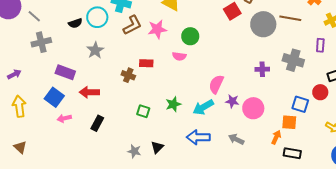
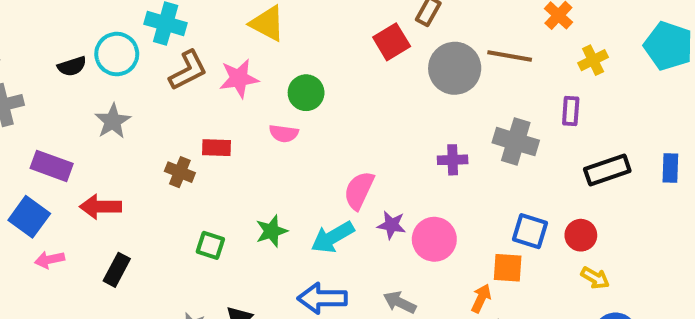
red circle: (320, 92) -> (581, 235), moved

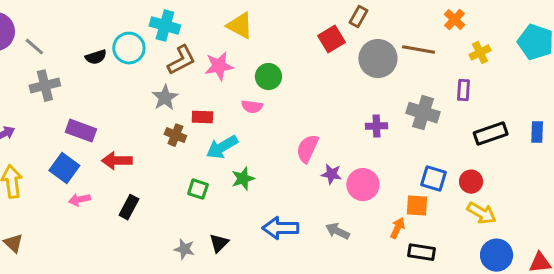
gray star: (113, 121) -> (165, 98), moved
cyan arrow: (333, 237) -> (222, 147), moved
yellow arrow: (595, 278) -> (482, 213), size x1.4

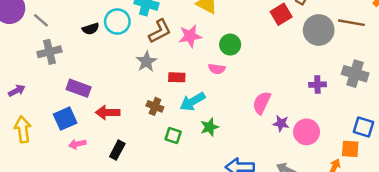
brown cross: (175, 135) -> (155, 106), moved
blue square: (64, 168) -> (65, 119), turned 30

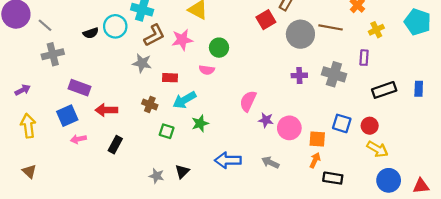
gray star: (146, 62) -> (142, 63), turned -30
purple cross: (317, 85) -> (299, 75), moved
orange square: (350, 149) -> (317, 139), moved

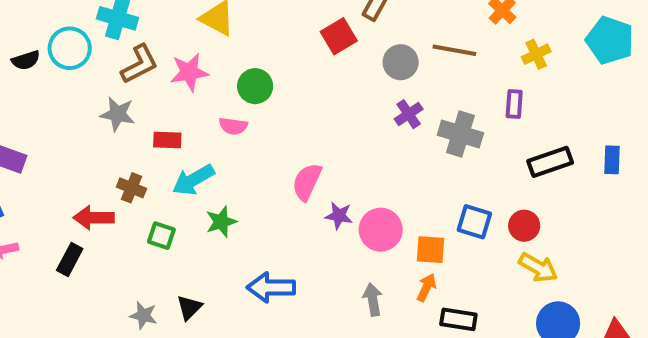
gray circle: (300, 34) -> (401, 62), size x0.7
purple cross: (299, 75) -> (409, 114), moved, turned -32
red arrow: (106, 110) -> (94, 218), moved
gray arrow: (270, 162) -> (373, 299), moved, turned 54

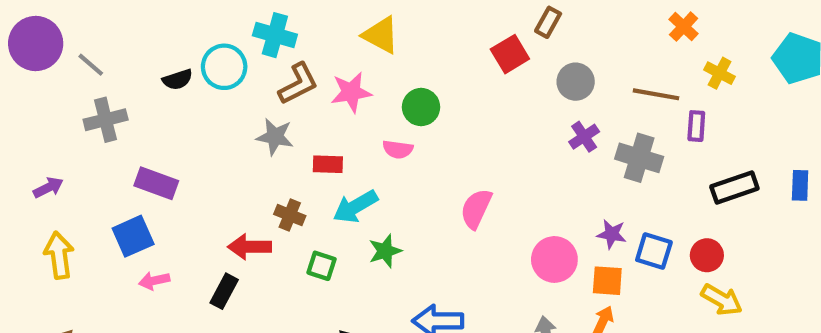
brown line: (454, 50) -> (656, 94), moved
yellow cross: (536, 54) -> (720, 73), turned -36
purple star: (339, 216) -> (612, 234), moved

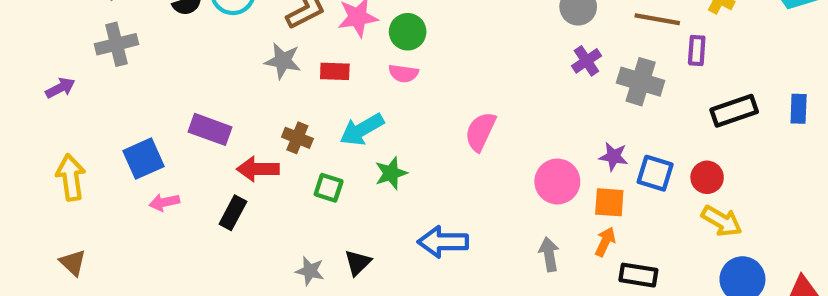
green circle: (421, 107) -> (408, 32), moved
red rectangle: (328, 164) -> (335, 71), moved
purple rectangle: (156, 183) -> (210, 129), moved
purple arrow: (48, 187) -> (60, 88), moved

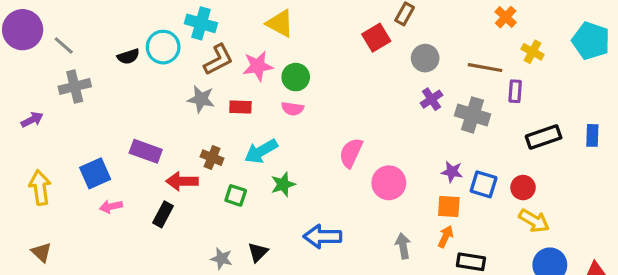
pink circle: (557, 181) -> (389, 183), moved

